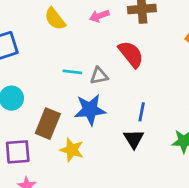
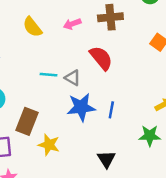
gray triangle: (99, 76) -> (73, 78), turned 42
blue star: (90, 110) -> (81, 107), moved
black triangle: (134, 139) -> (106, 159), moved

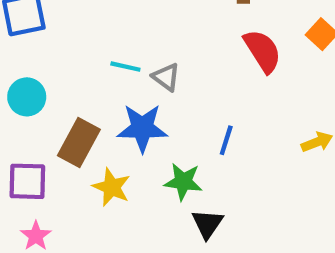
red semicircle: (101, 58) -> (263, 51), moved
blue star: (81, 107) -> (142, 128), moved
green star: (150, 136) -> (183, 182), moved

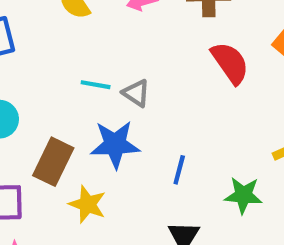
blue line: (226, 140) -> (179, 170), moved
green star: (183, 182) -> (243, 195), moved

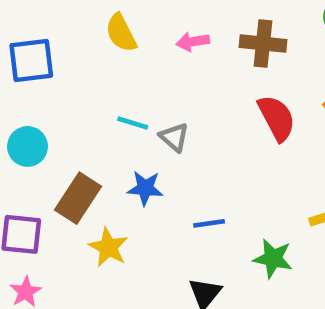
blue star: (115, 144) -> (145, 188), size x0.7
blue line: (179, 170) -> (209, 223), turned 60

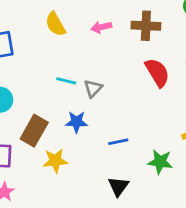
gray triangle: (174, 137) -> (93, 88), turned 36
yellow star: (108, 247) -> (55, 161), turned -30

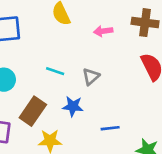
pink arrow: (101, 27) -> (103, 31), moved
cyan line: (66, 81) -> (55, 71), moved

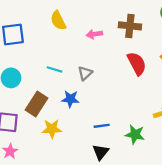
blue line: (110, 128) -> (102, 126), moved

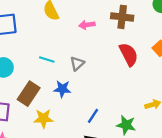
blue line: (102, 126) -> (93, 116), turned -49

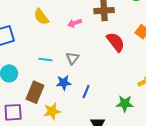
blue line: (93, 116) -> (86, 92), moved

